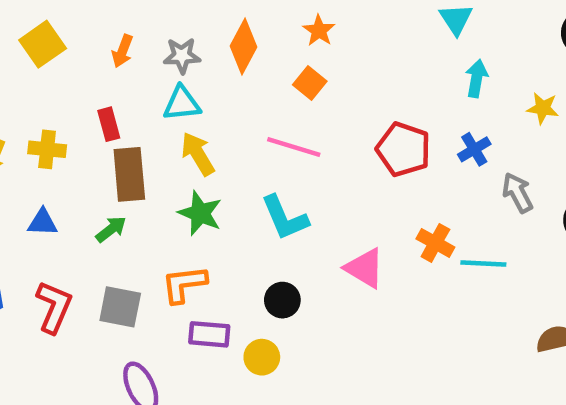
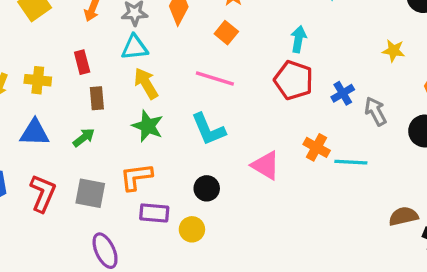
cyan arrow: (477, 78) -> (298, 39), moved
blue cross: (474, 149) -> (343, 93), moved
brown rectangle: (129, 174) -> (97, 98), size x0.6
blue triangle: (43, 222) -> (35, 133), size x1.4

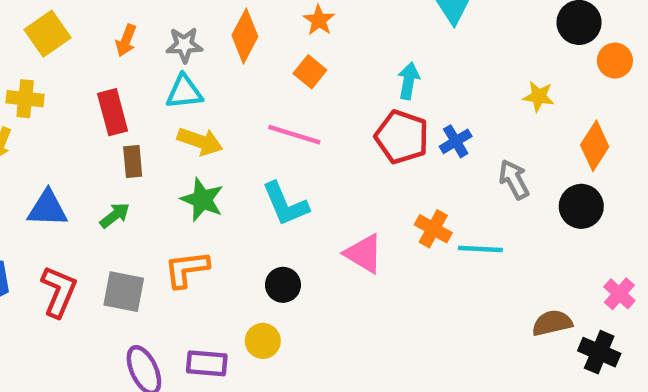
red rectangle: (82, 62) -> (113, 112), size x1.4
yellow cross: (38, 80) -> (25, 99), moved
yellow arrow: (146, 83) -> (200, 141), turned 140
blue cross: (343, 93) -> (456, 141), moved
purple rectangle: (154, 213) -> (207, 363), moved

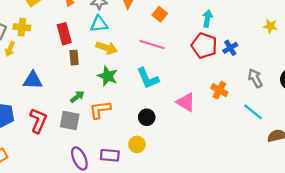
gray arrow: (514, 179) -> (255, 78), moved
green arrow: (115, 215) -> (77, 97), moved
cyan line: (480, 249) -> (253, 112), moved, turned 36

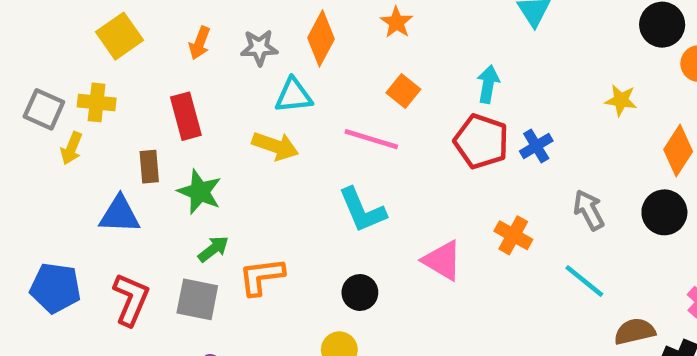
orange square: (160, 14) -> (403, 91), moved
cyan triangle: (99, 24) -> (294, 96), moved
brown rectangle: (74, 58) -> (149, 167), moved
green star: (108, 76) -> (200, 192), moved

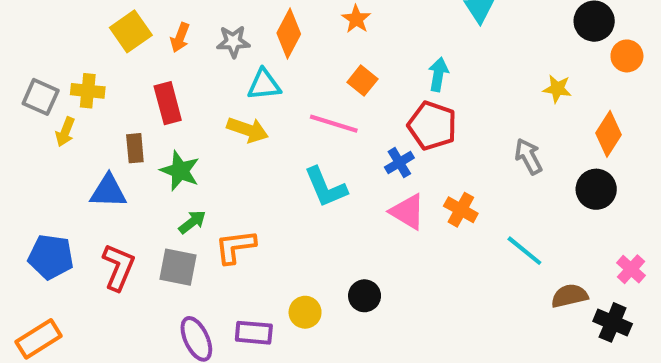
yellow square: (119, 36) -> (131, 31), moved
blue cross: (536, 146) -> (399, 163), moved
gray arrow: (589, 210) -> (529, 156), moved
pink triangle: (442, 260) -> (408, 212), moved
black circle: (360, 293) -> (365, 296), moved

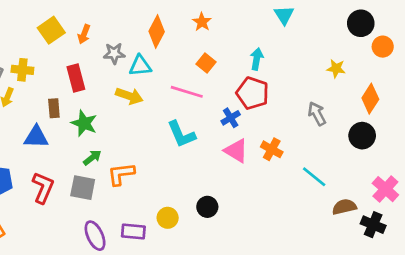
gray star: (233, 42) -> (114, 53), moved
pink cross: (631, 269) -> (385, 189), size x1.4

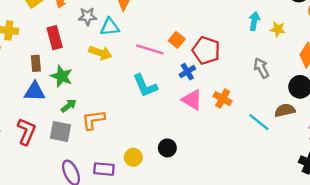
cyan arrow: (257, 59) -> (254, 21), moved
orange square: (206, 63) -> (177, 40), moved
blue triangle: (36, 137) -> (35, 92), moved
brown semicircle: (344, 207) -> (285, 110), moved

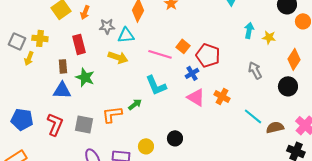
green arrow: (69, 106) -> (135, 104), moved
brown semicircle: (285, 110) -> (275, 127), moved

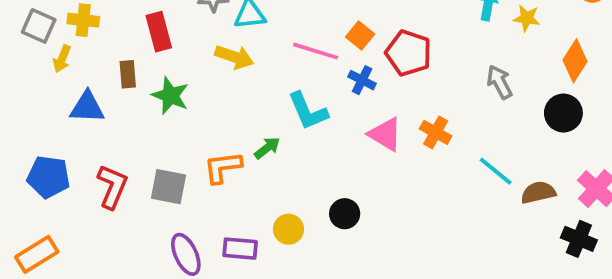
blue cross: (192, 73) -> (362, 80), moved, turned -32
blue triangle: (62, 90) -> (87, 107), moved

